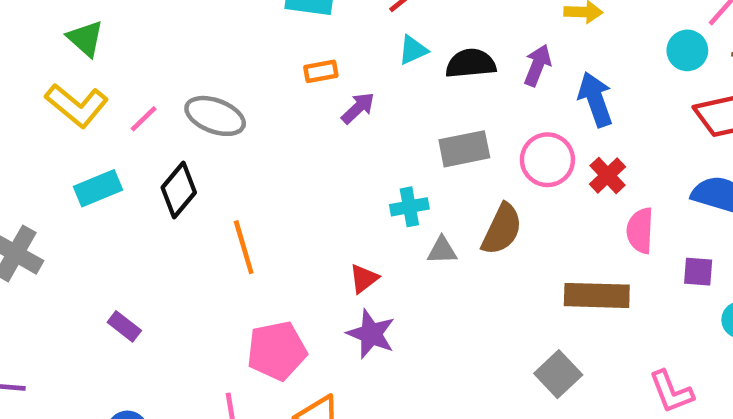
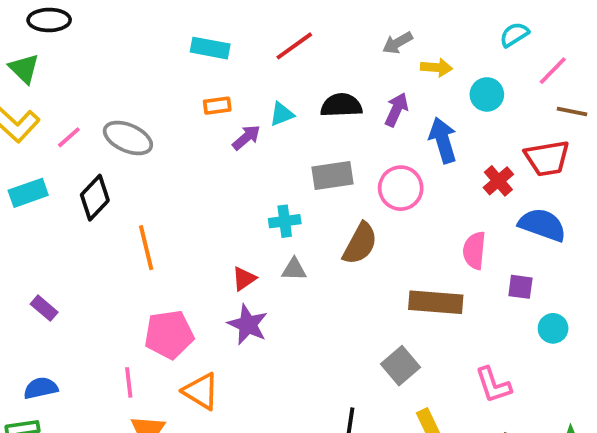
cyan triangle: (413, 50) -> (282, 114), moved
cyan circle: (687, 50) -> (487, 94), moved
red cross: (607, 175) -> (498, 181), moved
gray triangle: (442, 250) -> (294, 269), moved

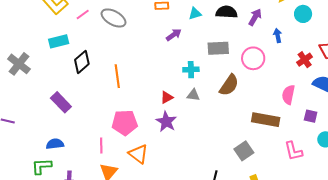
purple arrow: (246, 137) -> (174, 35), moved
blue arrow: (443, 140) -> (278, 36), size x0.6
black diamond: (95, 198) -> (82, 62), moved
purple rectangle: (44, 308) -> (61, 102), size x1.5
pink L-shape: (493, 385) -> (293, 151), moved

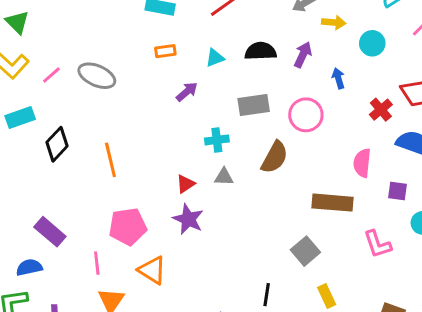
purple rectangle: (61, 102) -> (50, 232), moved

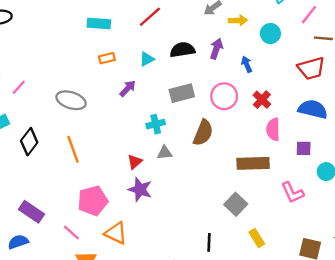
gray ellipse: (97, 76) -> (71, 100), moved
red cross: (381, 110) -> (262, 100), moved
pink line: (97, 263) -> (71, 233), turned -36

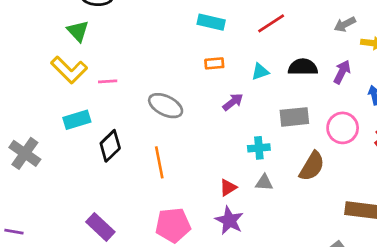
pink line: (19, 87) -> (108, 81), turned 35

